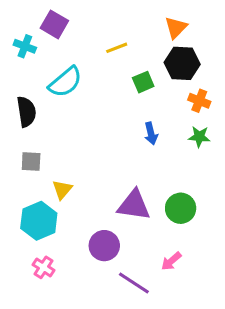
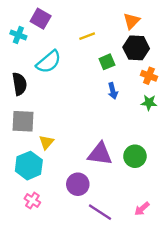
blue arrow: (151, 133) -> (113, 91), moved
gray square: (31, 162) -> (23, 121), size x1.5
pink arrow: (171, 261) -> (142, 209), moved

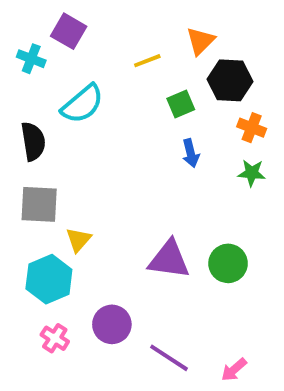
orange triangle: (131, 21) -> (200, 41), moved
purple circle: (78, 184) -> (112, 324), moved
pink arrow: (142, 209) -> (234, 370), moved

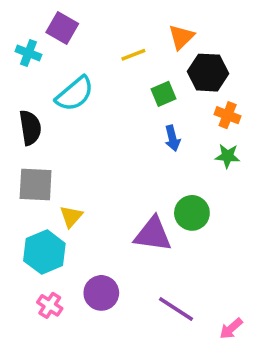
green circle: (228, 263) -> (192, 213), moved
purple line: (169, 358) -> (176, 309), moved
pink arrow: (234, 370) -> (231, 328), moved

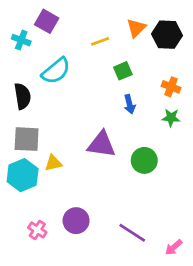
black hexagon: (208, 73) -> (167, 35), moved
yellow triangle: (71, 216) -> (53, 163), turned 36
purple triangle: (153, 234) -> (101, 144), moved
cyan hexagon: (44, 252) -> (23, 175), moved

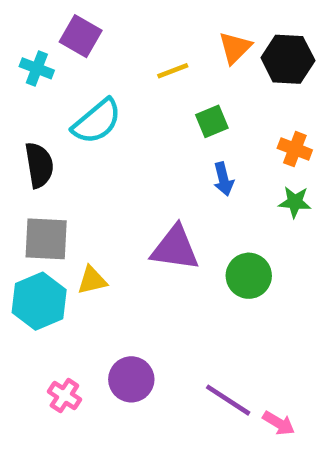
pink arrow: (174, 247) -> (279, 423), moved, turned -108

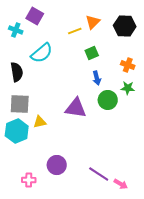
orange triangle: (235, 48) -> (93, 22), moved
green circle: (249, 276) -> (108, 100), moved
pink cross: (64, 396) -> (29, 180), moved, turned -32

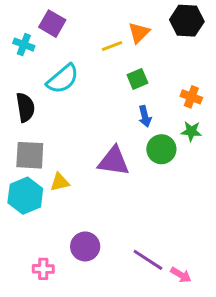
black hexagon: (125, 26) -> (187, 21), moved

